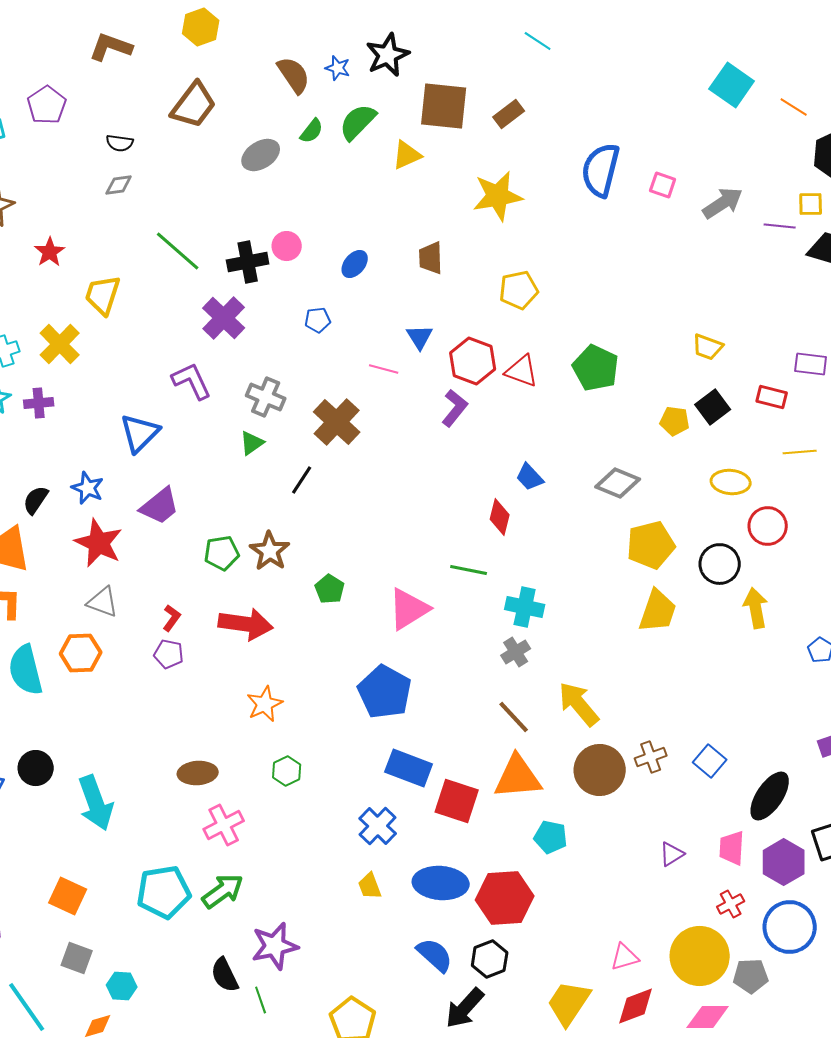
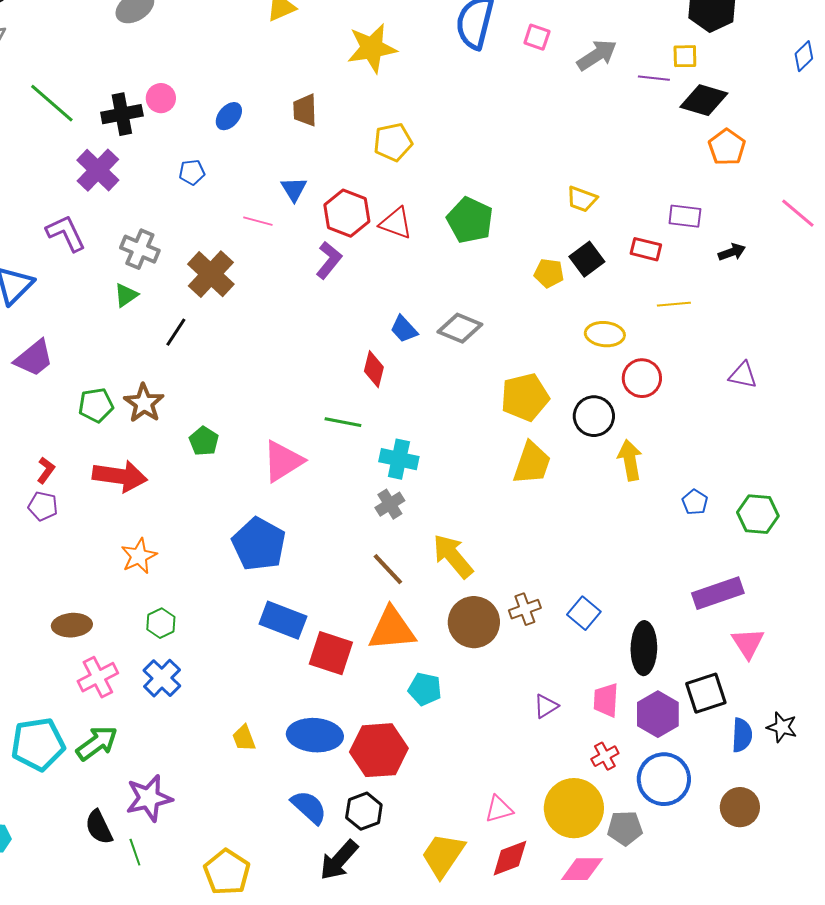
gray diamond: (618, 483) -> (460, 328), moved
black ellipse: (770, 796) -> (644, 648), turned -33
blue cross: (378, 826) -> (162, 678), moved

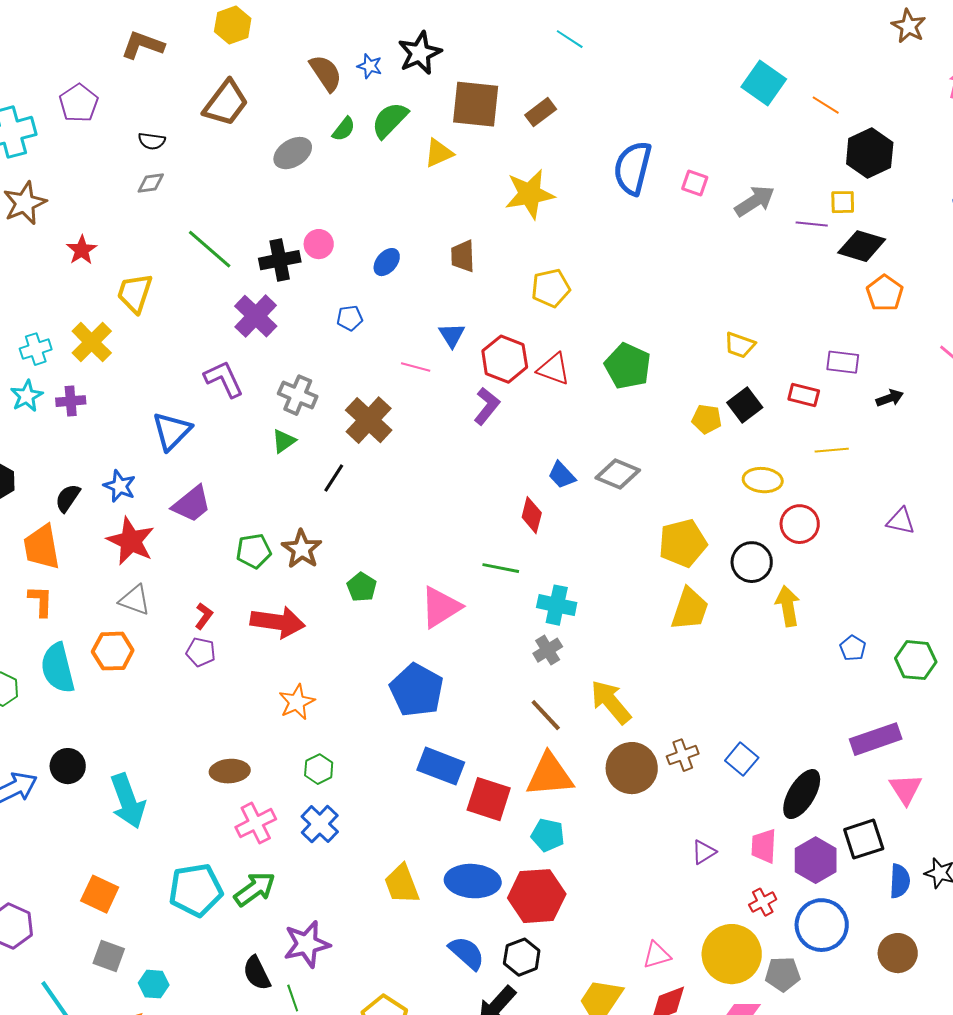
black ellipse: (644, 648) -> (802, 794), turned 30
cyan pentagon: (425, 689) -> (548, 835), moved
yellow trapezoid: (244, 738) -> (402, 884), size x1.5

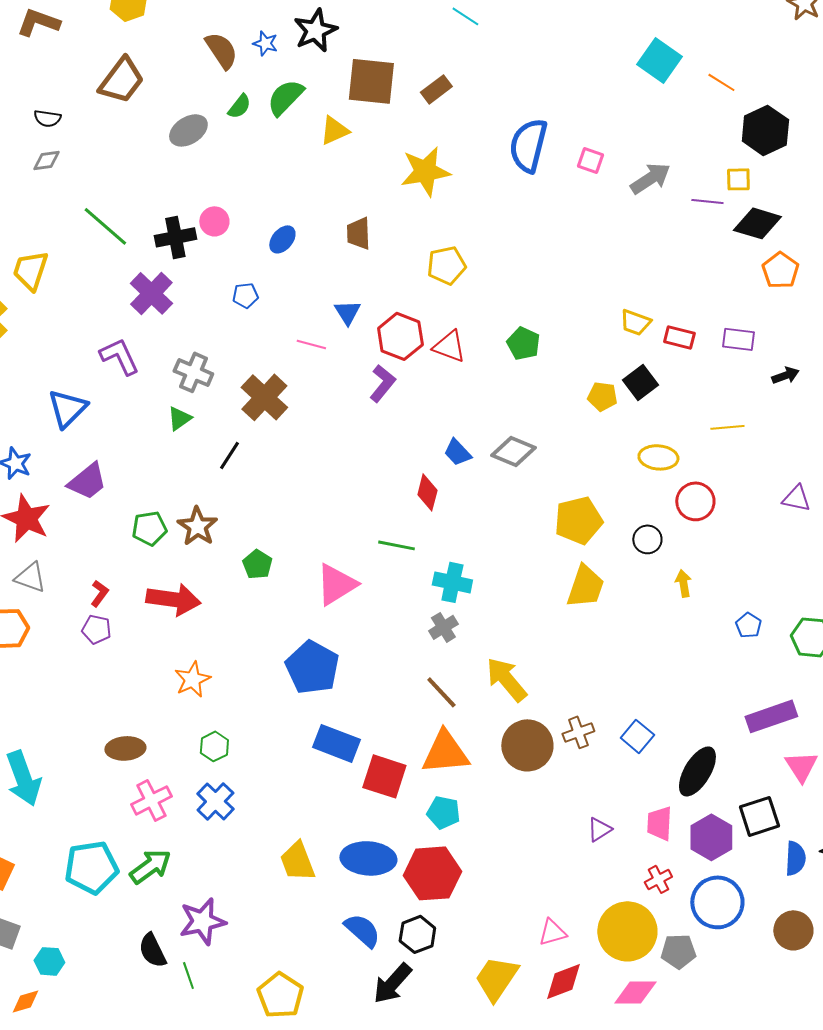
green pentagon: (628, 366) -> (523, 343), size x0.7
red rectangle: (804, 395) -> (679, 337), moved
black circle: (752, 562) -> (647, 539), size x0.7
yellow arrow: (788, 606) -> (683, 583), size x0.7

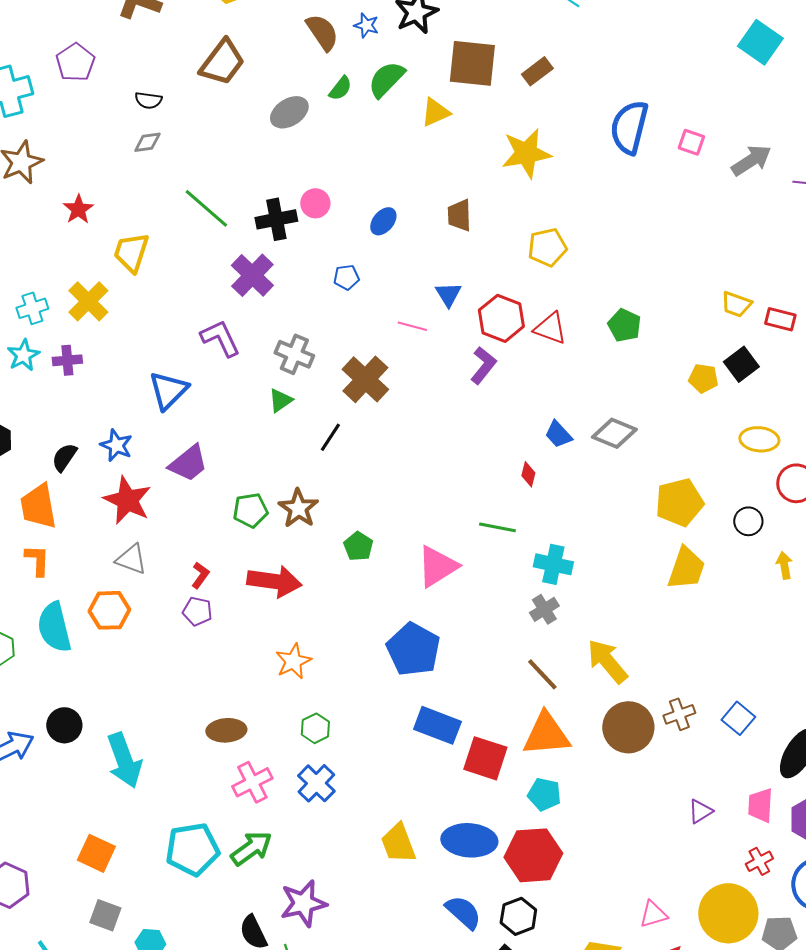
red diamond: (427, 492) -> (528, 474), size x0.7

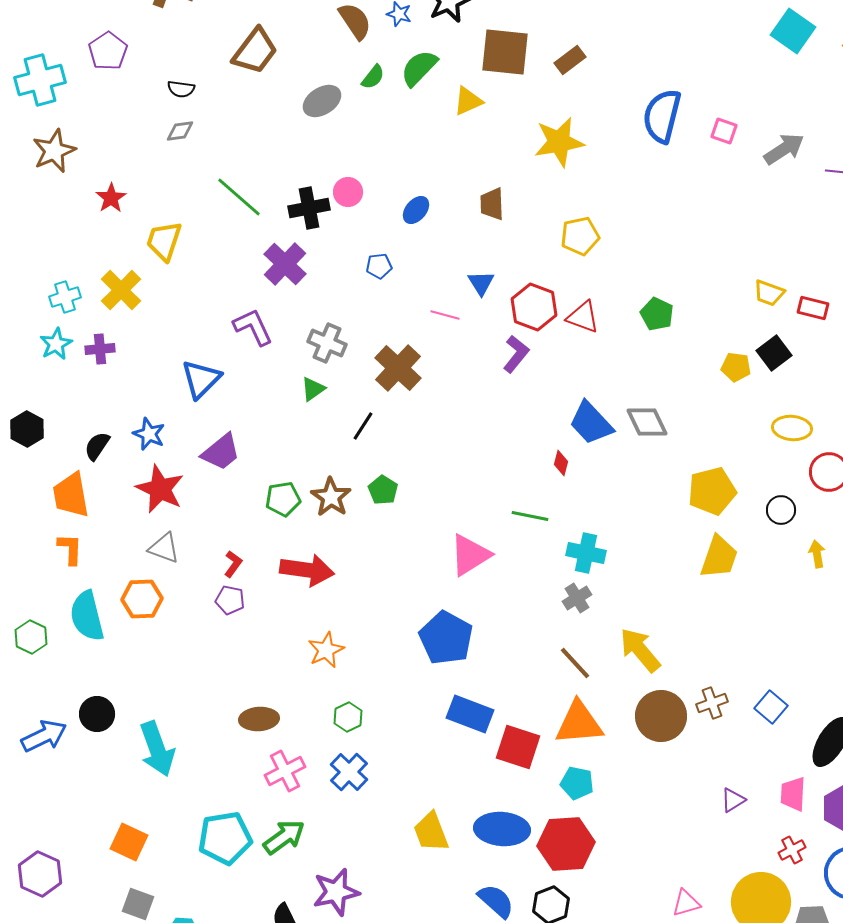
gray diamond: (614, 433) -> (647, 422), turned 42
blue trapezoid: (558, 434) -> (591, 423), size x1.6
green pentagon: (358, 546) -> (383, 490), moved

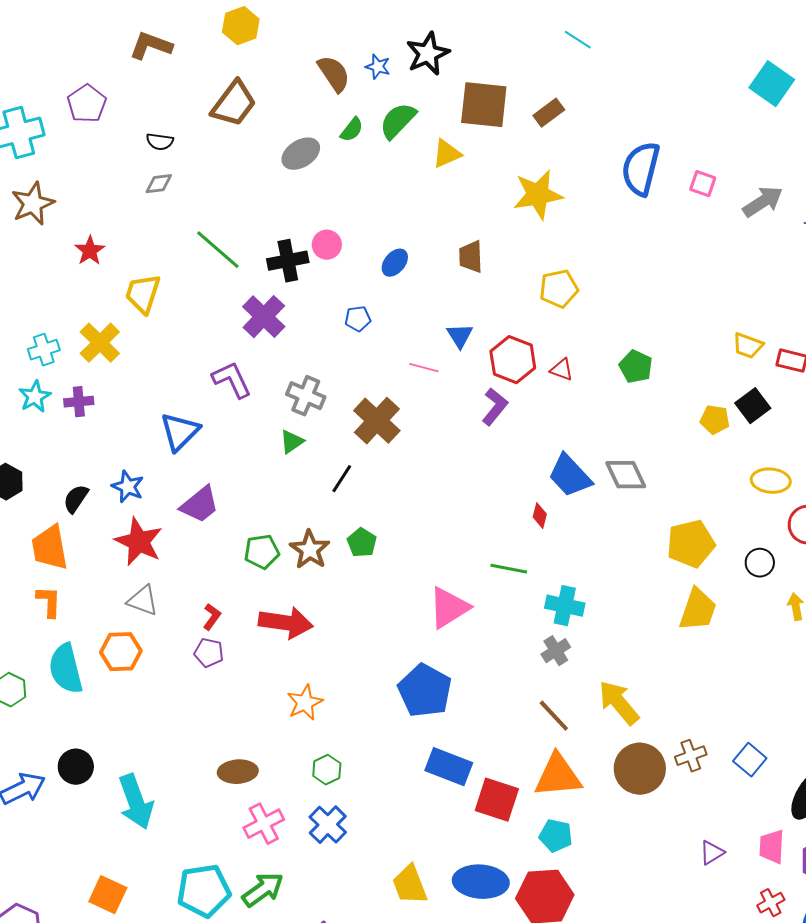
red triangle: (583, 317) -> (562, 370), size x0.7

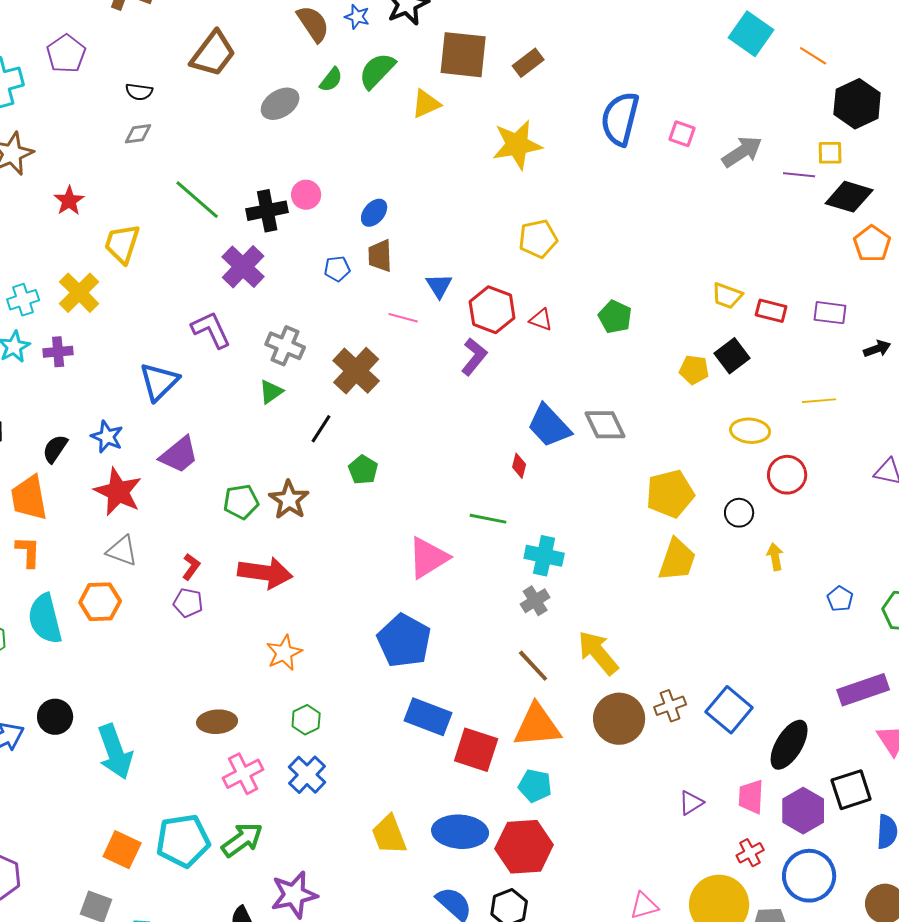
brown trapezoid: (471, 257) -> (380, 256), moved
green pentagon: (362, 543) -> (363, 470), moved
blue square: (750, 760) -> (729, 710), size x1.4
orange square: (108, 895) -> (122, 850), moved

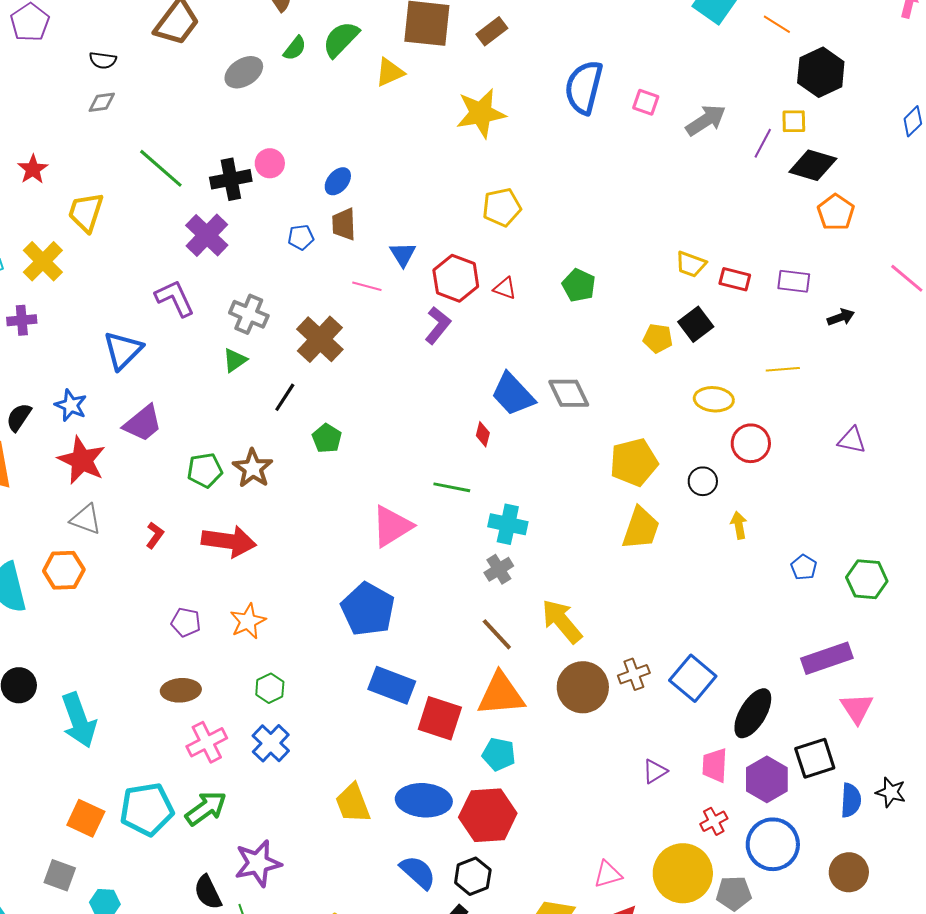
purple line: (799, 175) -> (763, 143), turned -68
purple pentagon: (188, 603) -> (186, 622), moved

